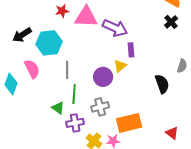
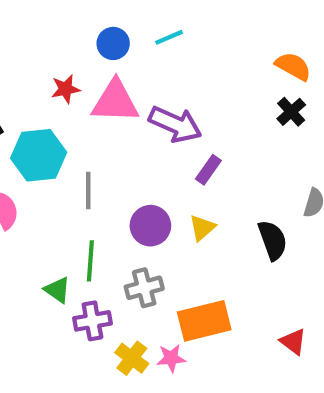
purple rectangle: (131, 50) -> (208, 170), turned 40
yellow triangle: (120, 66) -> (202, 228), moved
gray line: (67, 70) -> (88, 190), moved

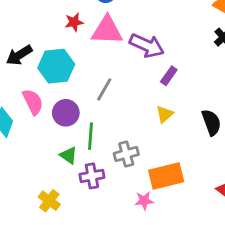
gray line: (88, 190) -> (104, 89), moved, turned 30
purple circle: (150, 226) -> (66, 113), moved
yellow cross: (132, 358) -> (49, 201), moved

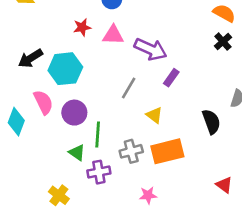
pink triangle: (107, 30) -> (113, 35), size x0.7
gray line: (104, 89) -> (129, 88), moved
yellow triangle: (165, 114) -> (154, 115), moved, turned -42
orange rectangle: (166, 176) -> (167, 151), moved

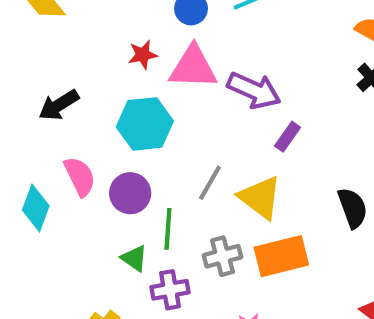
pink triangle: (113, 35) -> (193, 67), size x1.4
cyan hexagon: (65, 69) -> (145, 124), moved
gray line: (129, 88) -> (210, 183), moved
yellow triangle: (154, 115) -> (260, 197), size x1.6

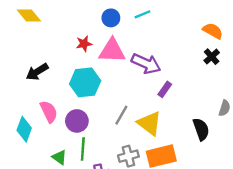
green line: (168, 229) -> (83, 149), moved
green triangle: (134, 258) -> (59, 157), moved

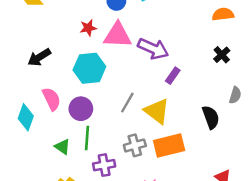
orange semicircle: (213, 31) -> (223, 14), turned -36
black cross: (212, 57) -> (222, 55), moved

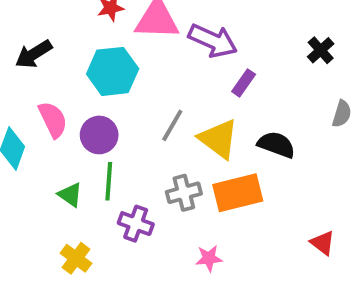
black semicircle: (211, 117) -> (276, 145), moved, turned -50
purple cross: (104, 165) -> (136, 224), turned 30

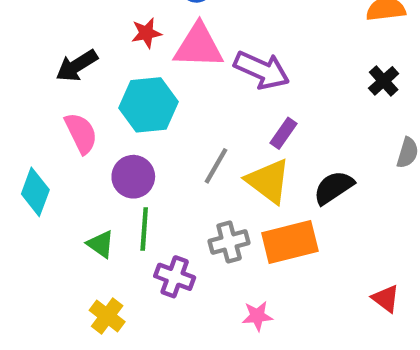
black arrow: (34, 54) -> (77, 66), moved
purple rectangle: (244, 83) -> (283, 133), moved
pink semicircle: (53, 120) -> (81, 133), moved
black semicircle: (276, 145) -> (334, 188), turned -54

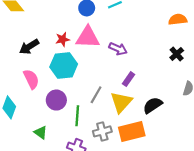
red star: (146, 33) -> (63, 39), moved
purple arrow: (262, 70) -> (118, 49), size x0.7
yellow triangle: (268, 181) -> (121, 102), turned 35
green line: (144, 229) -> (77, 116), moved

